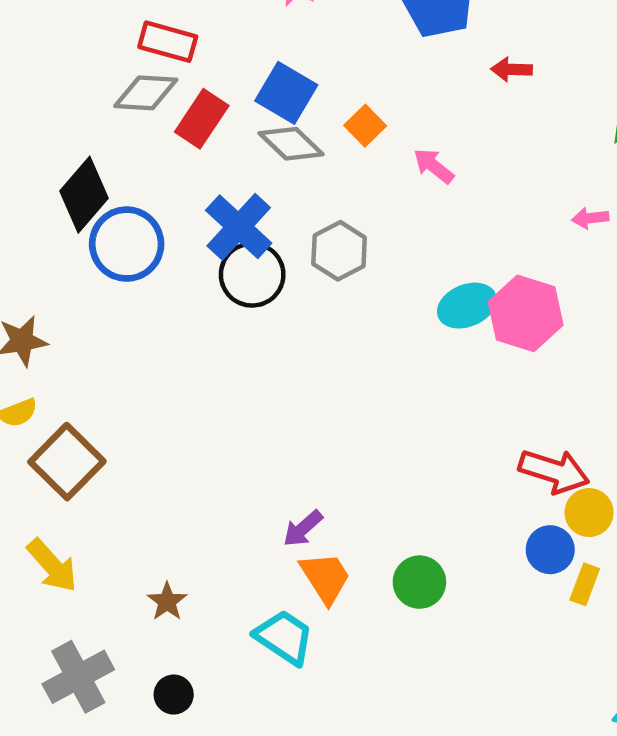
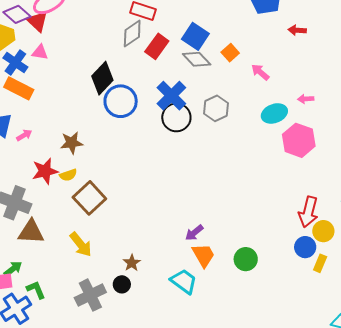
gray diamond: (146, 93) -> (132, 34), turned -40
pink arrow: (590, 218) -> (306, 99), moved
cyan ellipse: (467, 306) -> (274, 113), moved
red arrow: (554, 471) -> (308, 212), turned 84
black circle: (174, 695) -> (122, 284), moved

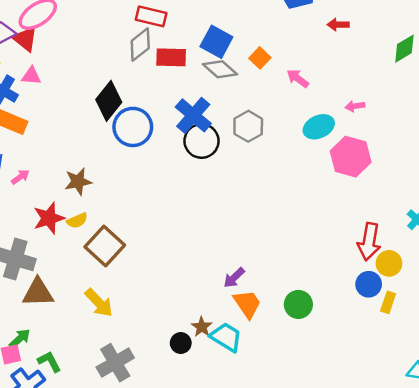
red rectangle: (157, 46) -> (171, 57), turned 60
brown star: (132, 263) -> (202, 327), moved
black circle: (122, 284) -> (181, 343), moved

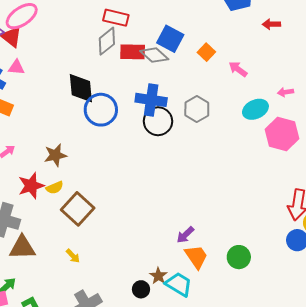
gray diamond: (220, 69) -> (154, 55), moved
black diamond: (109, 101) -> (81, 88), turned -44
blue cross: (193, 115) -> (151, 100), turned -32
yellow arrow: (99, 303) -> (73, 256), size x0.6

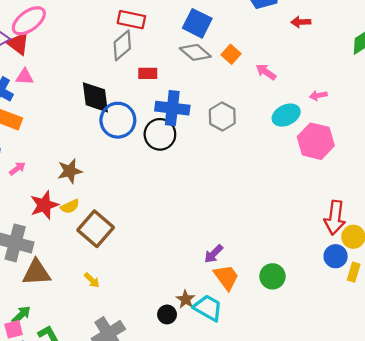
blue square: (170, 39) -> (197, 23), moved
red rectangle: (133, 52) -> (148, 73), moved, size x0.7
gray diamond: (154, 55) -> (195, 52), moved
black circle: (158, 121) -> (160, 134), moved

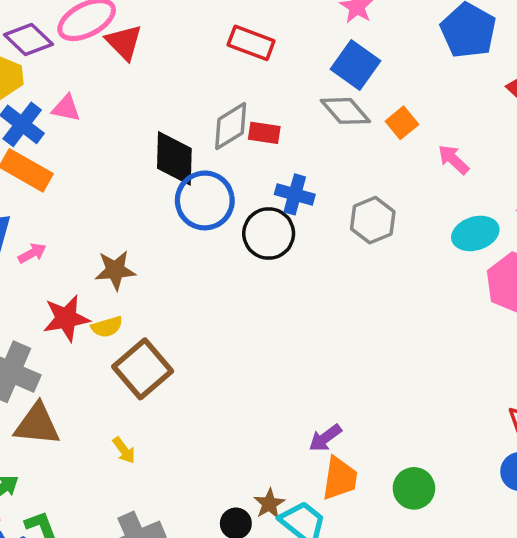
red triangle: (18, 43) -> (124, 42), moved
gray diamond: (122, 45) -> (231, 126), moved
blue cross: (172, 108) -> (295, 194), size x0.7
orange trapezoid: (226, 277) -> (340, 478), turned 36

